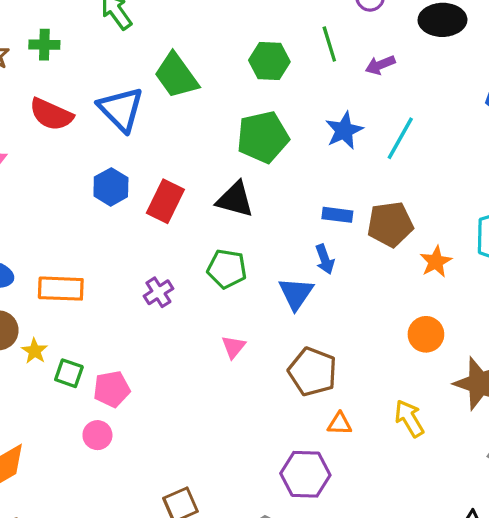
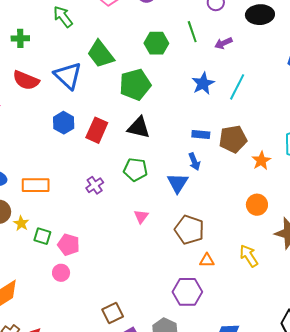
green pentagon: (263, 137) -> (135, 85), moved
pink pentagon: (112, 389) -> (69, 245), turned 30

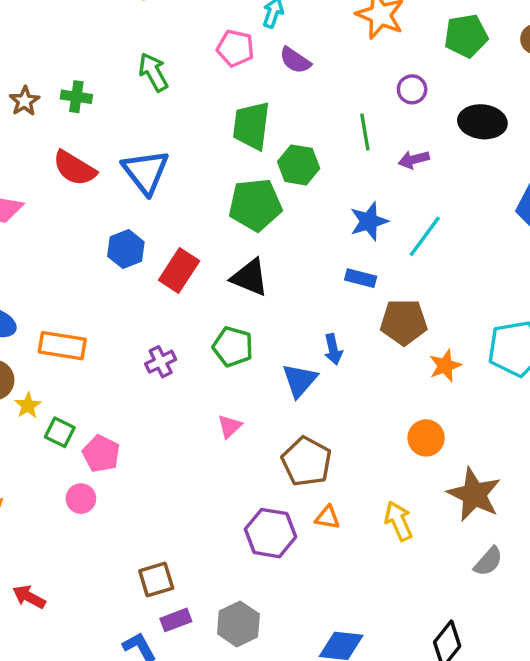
green hexagon: (156, 43) -> (299, 165), moved
green trapezoid: (101, 54) -> (251, 126), moved, turned 36
blue rectangle: (201, 135) -> (361, 278), moved
purple hexagon: (187, 292) -> (270, 533), moved

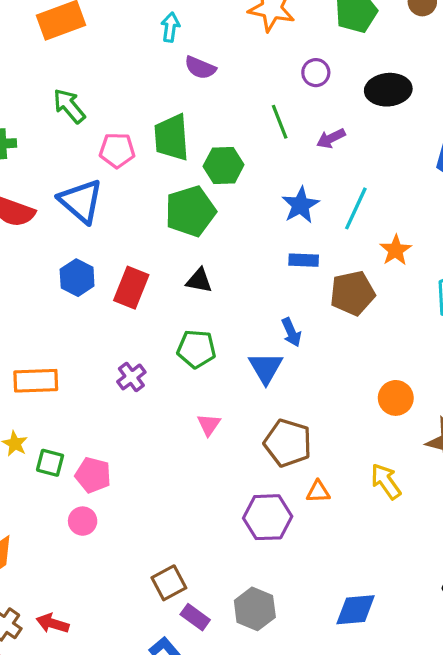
pink pentagon: (235, 48) -> (117, 150), moved
black triangle: (250, 277) -> (199, 281), size x0.7
orange star: (445, 366) -> (396, 250), moved
purple rectangle: (176, 620) -> (195, 617), turned 68

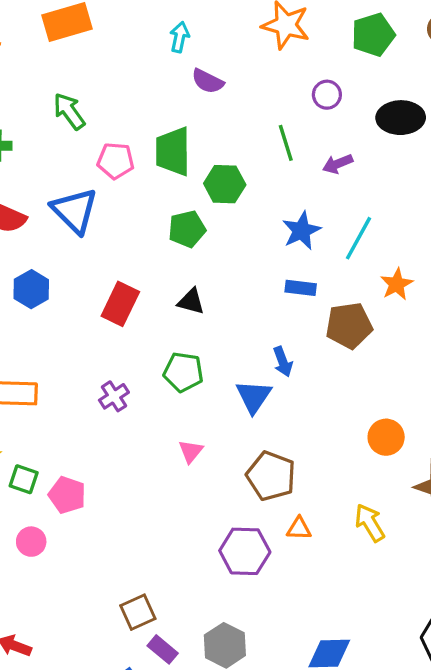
green pentagon: (190, 211) -> (187, 229), size x0.7
blue hexagon: (77, 278) -> (31, 289), moved
pink circle: (83, 521) -> (31, 542), moved

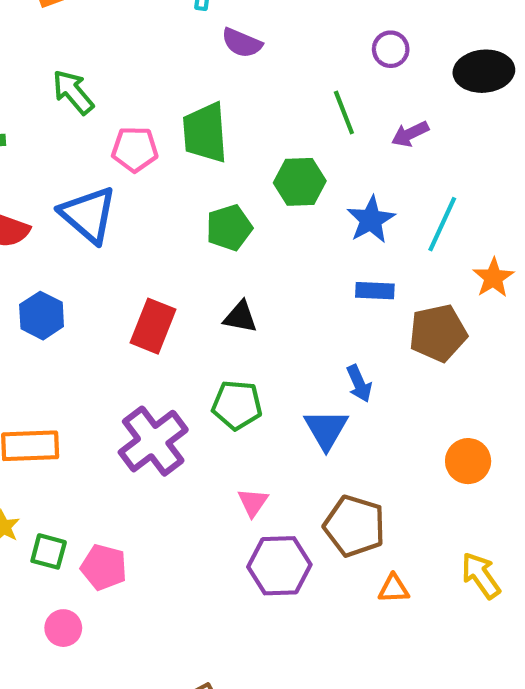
green hexagon: (225, 184) -> (300, 182), moved
purple cross: (114, 396) -> (153, 441), size x1.8
orange circle: (386, 437) -> (468, 461), moved
purple hexagon: (245, 551) -> (279, 566), moved

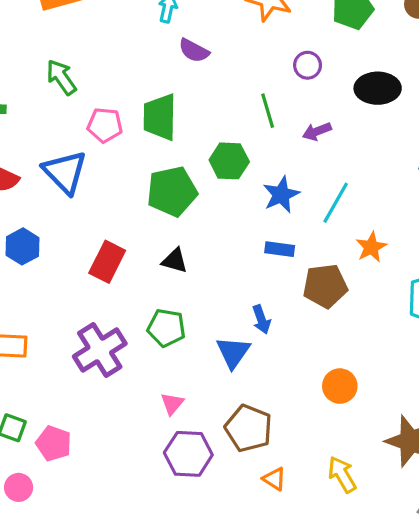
green pentagon: (229, 228) -> (172, 191), size x1.4
orange triangle: (394, 589) -> (274, 479), turned 30

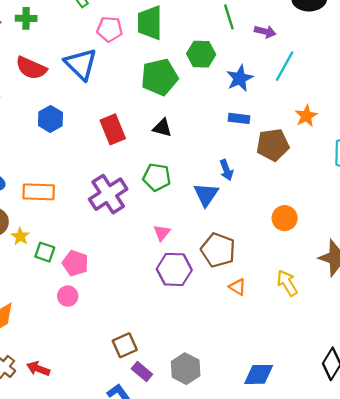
purple arrow: (317, 131) -> (265, 32), turned -144
cyan line: (336, 203) -> (285, 66), moved
red rectangle: (107, 262) -> (113, 129), turned -48
pink circle: (19, 487) -> (68, 296), moved

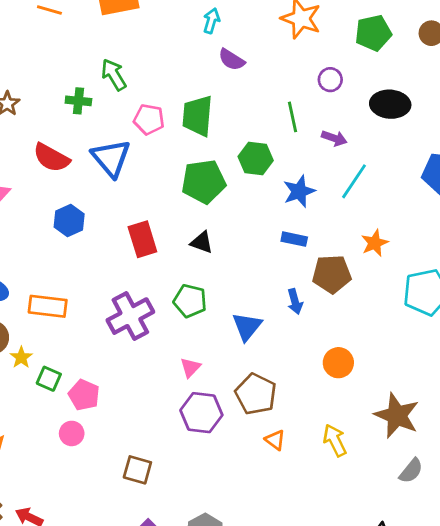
green cross: (26, 18) -> (78, 101), moved
blue arrow: (226, 170) -> (295, 302), moved
brown square: (125, 345) -> (137, 470), moved, turned 35

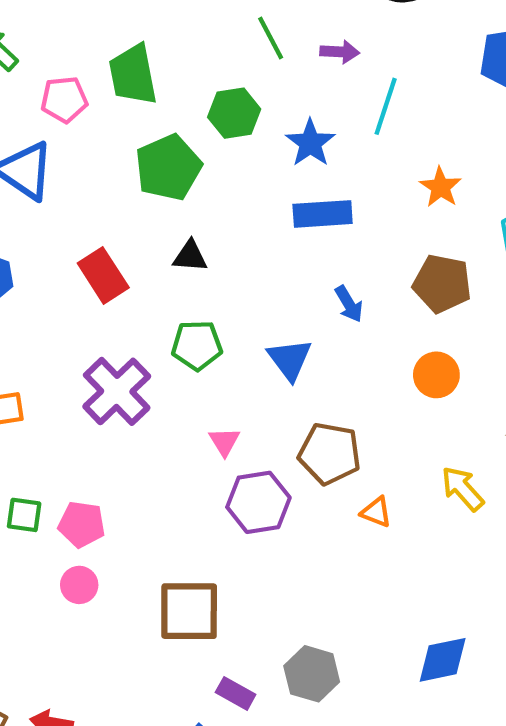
blue rectangle: (294, 239) -> (323, 214), size x1.5
brown pentagon: (332, 274) -> (442, 284), moved, turned 30
brown square: (137, 470) -> (189, 611), size x1.5

